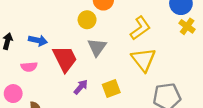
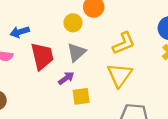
blue arrow: (38, 40) -> (20, 32), turned 138
purple arrow: (81, 87) -> (66, 78), moved

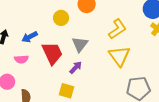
yellow circle: (73, 23) -> (61, 18), moved
yellow square: (81, 96) -> (66, 91), moved, turned 35

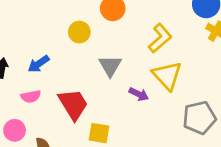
red trapezoid: (52, 53) -> (73, 104), moved
purple arrow: (76, 67) -> (139, 94), moved, turned 80

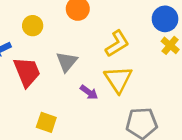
yellow circle: (79, 32) -> (33, 26), moved
red trapezoid: (73, 104) -> (27, 72), moved

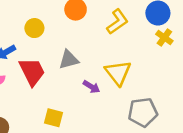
yellow L-shape: (117, 44) -> (117, 22), moved
gray triangle: (67, 62) -> (69, 60), turned 40

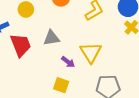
yellow square: (54, 118) -> (61, 85), moved

